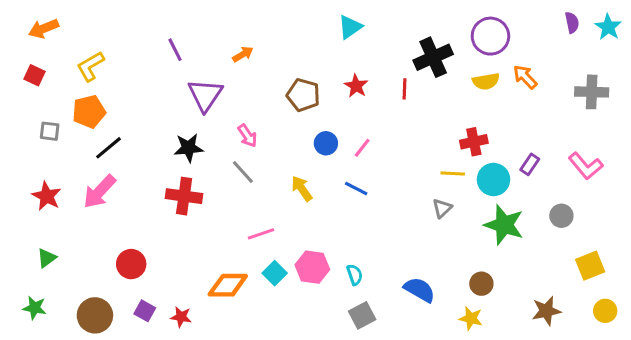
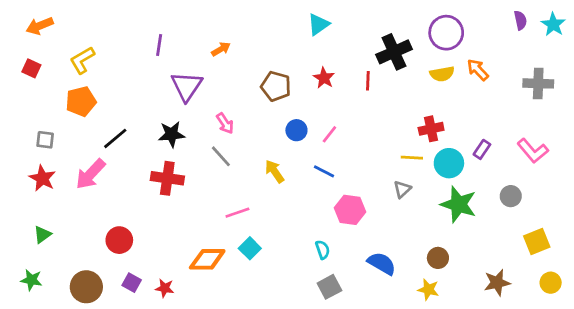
purple line: (175, 50) -> (159, 45), turned 35
gray square: (50, 131) -> (45, 140), moved
black line: (109, 148) -> (115, 138), moved
pink hexagon: (312, 267) -> (350, 210), moved

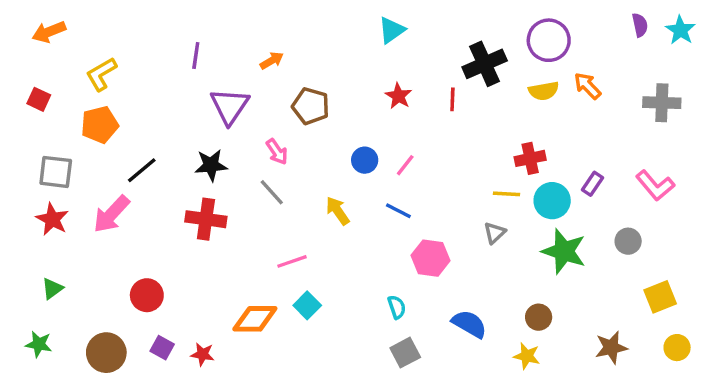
red square: (31, 68) -> (39, 99), moved
brown pentagon: (276, 86) -> (311, 106), moved
gray square: (45, 140) -> (56, 172), size x1.5

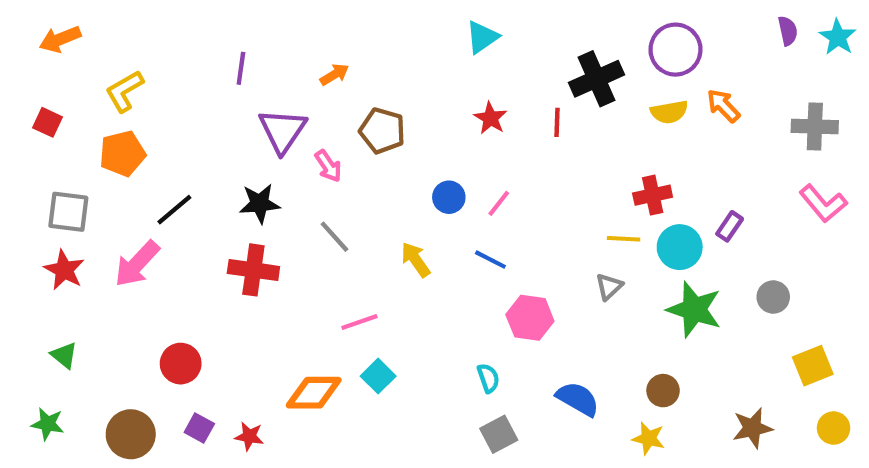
pink arrow: (277, 152) -> (328, 166), moved
pink L-shape: (655, 185) -> (823, 203), moved
green triangle: (52, 288) -> (64, 355), turned -45

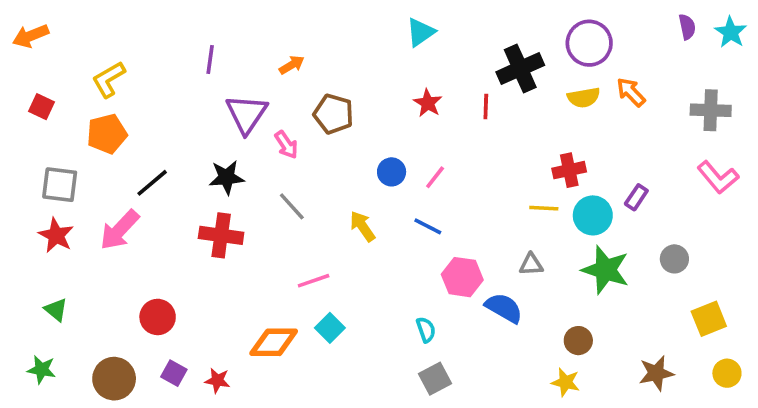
orange arrow: (60, 39) -> (31, 36), moved
gray triangle: (609, 287) -> (531, 264), moved, turned 40
blue semicircle: (578, 399) -> (504, 308), moved

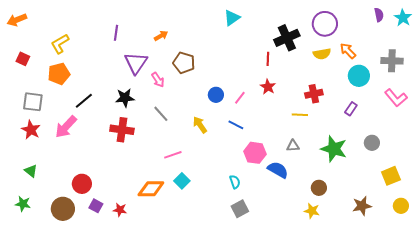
red star: (428, 103) -> (268, 87), moved
cyan circle: (593, 215) -> (359, 76), moved
red circle: (158, 317) -> (82, 184), moved

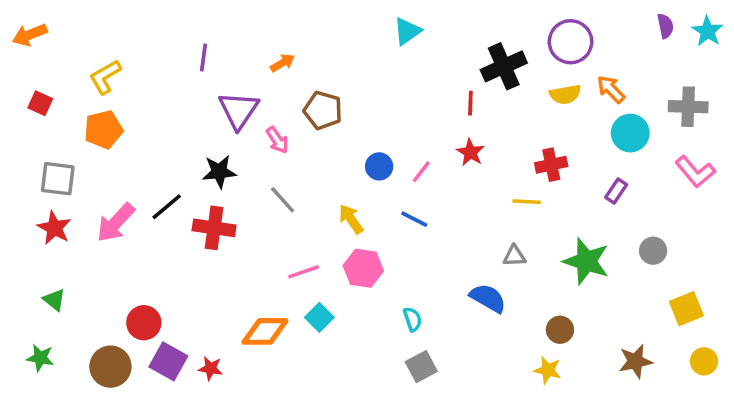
black line: (84, 101) -> (167, 207), moved
pink hexagon: (255, 153) -> (363, 268), moved
purple square: (96, 206) -> (168, 361), size x1.5

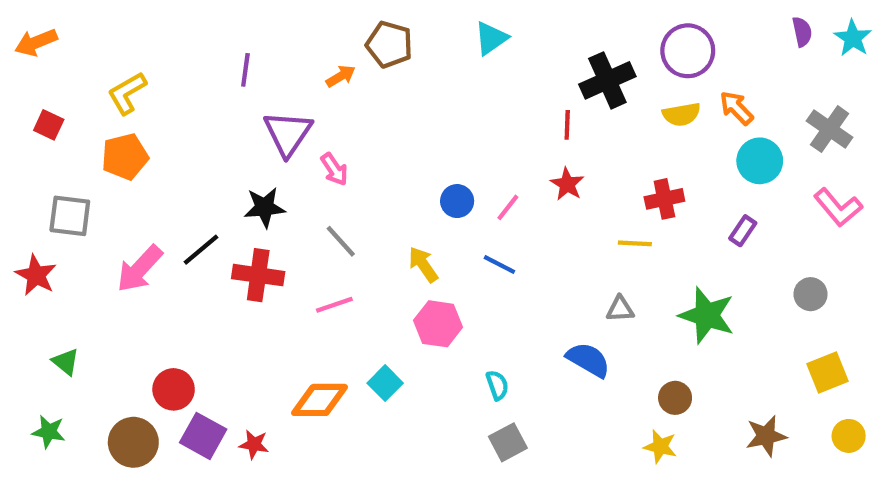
gray cross: (688, 107) -> (830, 129), turned 33
brown pentagon: (323, 110) -> (389, 44), moved
red star: (54, 228) -> (36, 275), moved
gray circle: (653, 251) -> (811, 294), moved
pink line: (304, 272) -> (334, 305), moved

